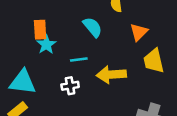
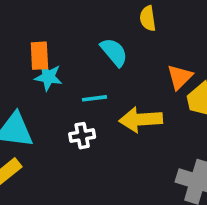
orange triangle: (139, 32) -> (180, 77), moved
cyan star: (46, 45) -> (48, 77), turned -30

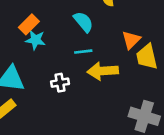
orange rectangle: (39, 56) -> (29, 24), turned 48
cyan line: (95, 98) -> (83, 52), moved

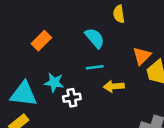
cyan star: (35, 40) -> (54, 83), moved
yellow arrow: (103, 71) -> (114, 86), size x0.7

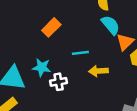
cyan semicircle: (95, 38) -> (111, 25), moved
orange rectangle: (41, 41) -> (51, 27), moved

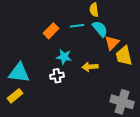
cyan line: (80, 53) -> (77, 26), moved
cyan star: (42, 67) -> (64, 57), moved

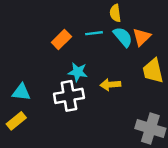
orange triangle: (112, 43) -> (142, 37), moved
cyan triangle: (19, 73) -> (21, 92), size x0.7
white cross: (57, 76) -> (69, 96), size x1.6

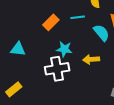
cyan semicircle: (123, 37) -> (101, 33), moved
cyan triangle: (21, 92) -> (18, 49), moved

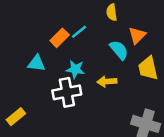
cyan line: (78, 17) -> (79, 32), moved, turned -32
cyan triangle: (18, 49) -> (37, 63), moved

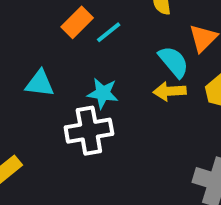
orange rectangle: (60, 38) -> (77, 22), moved
yellow arrow: (107, 81) -> (170, 91), moved

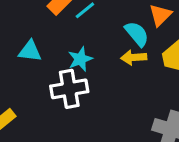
cyan star: (103, 93) -> (80, 59), turned -30

